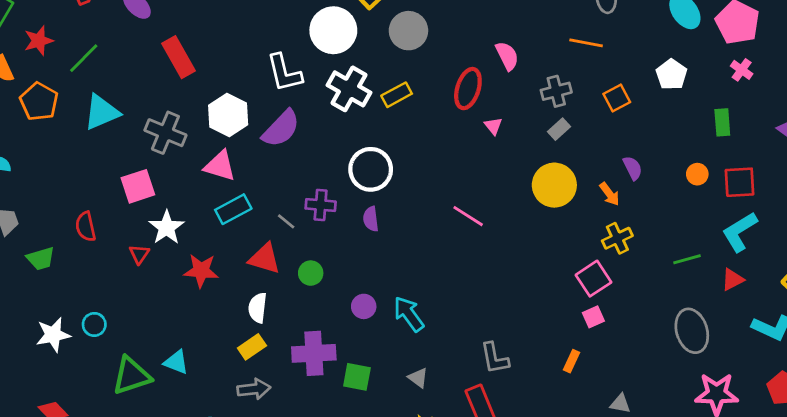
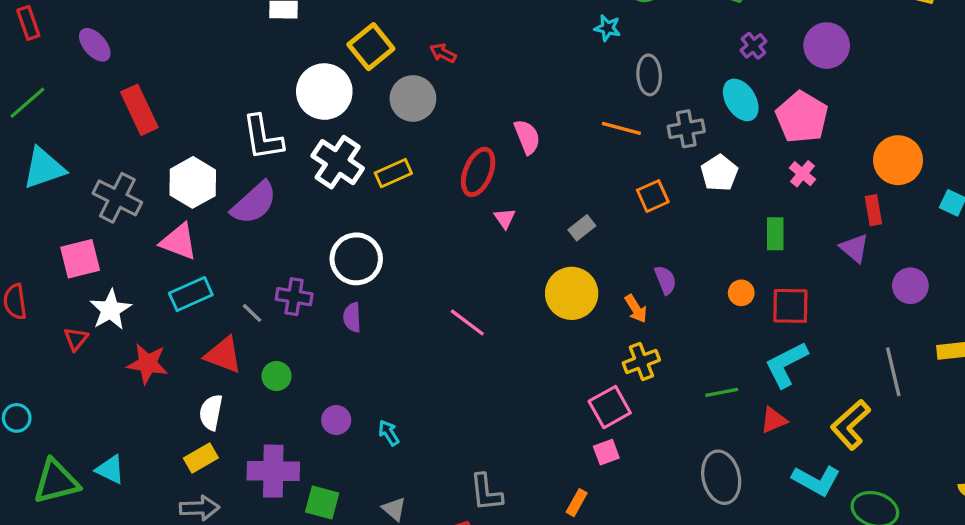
gray cross: (556, 91) -> (686, 129), moved
cyan arrow: (409, 314) -> (389, 433), size x0.6

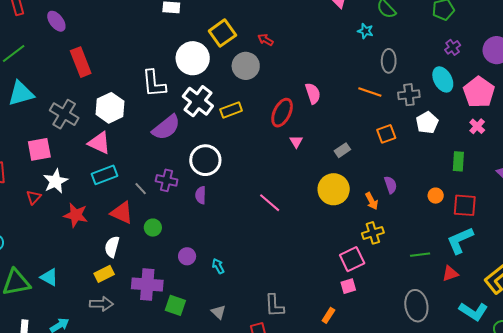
purple semicircle: (254, 203) -> (166, 127), moved

